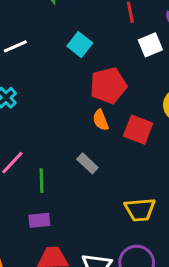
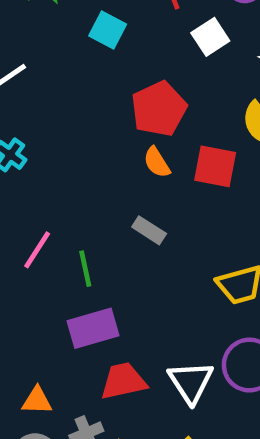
cyan square: (80, 45) -> (108, 30), moved
purple rectangle: (39, 220) -> (93, 328), size x1.5

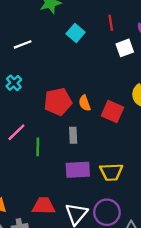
red pentagon: (159, 109) -> (58, 102), moved
gray rectangle: (149, 230) -> (73, 135), turned 42
purple rectangle: (93, 328) -> (78, 170), moved

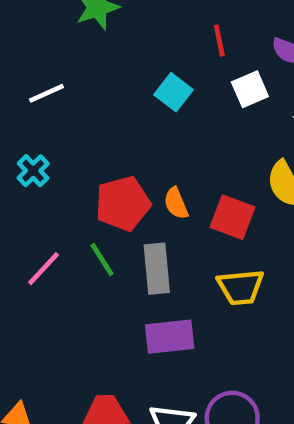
cyan square: (76, 33) -> (174, 92), moved
gray rectangle: (73, 135) -> (157, 269), size x1.5
green line: (38, 147) -> (102, 260), moved, turned -30
yellow trapezoid: (111, 172) -> (241, 287), moved

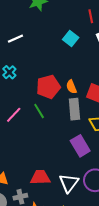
gray rectangle: (157, 269) -> (74, 109), moved
purple rectangle: (170, 337) -> (80, 146), moved, turned 65

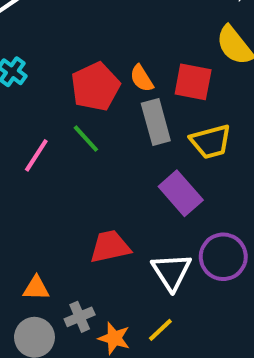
red trapezoid: (40, 177) -> (110, 247), moved

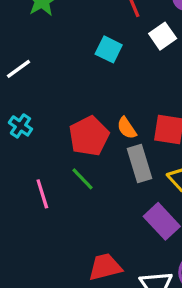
pink line: (36, 155) -> (42, 194), turned -48

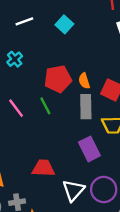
cyan square: (109, 49) -> (64, 24), moved
pink line: (42, 194) -> (16, 108), turned -36

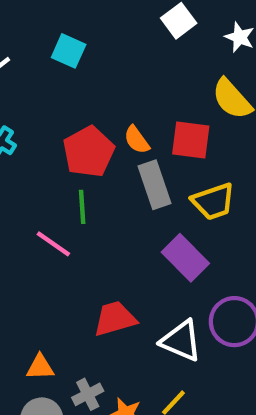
green line: (45, 106) -> (82, 207), turned 42
pink line: (16, 108) -> (53, 244), moved
white triangle: (73, 190) -> (181, 341), turned -30

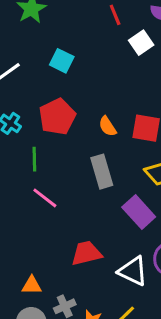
red pentagon: (89, 152) -> (57, 117), moved
gray rectangle: (154, 185) -> (102, 172), moved
green line: (82, 207) -> (34, 159), moved

